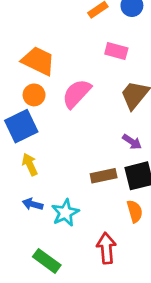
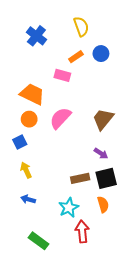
pink rectangle: (116, 51) -> (62, 75), moved
blue square: (21, 126) -> (20, 142), size x0.6
cyan star: (65, 213) -> (69, 208), moved

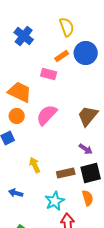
blue circle: (101, 54) -> (86, 53), size x1.5
yellow arrow: (26, 170) -> (35, 165), moved

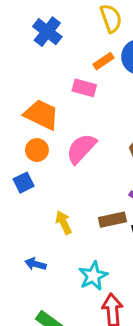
brown rectangle: (66, 173) -> (112, 220), moved

